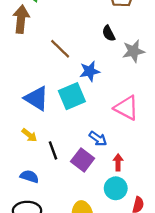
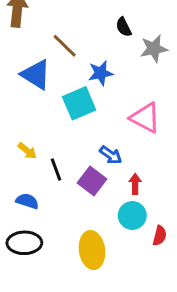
blue triangle: (36, 98) -> (36, 75), moved

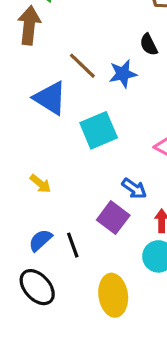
blue star: (101, 73) -> (123, 74), moved
black line: (56, 169) -> (73, 245), moved
blue semicircle: (27, 201) -> (40, 240), turned -60
black ellipse: (24, 243) -> (37, 287), turned 48

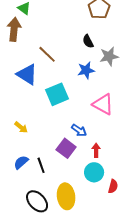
blue star: (123, 74) -> (86, 70), moved
black ellipse: (37, 287) -> (37, 201), moved

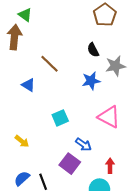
blue triangle: (27, 74) -> (28, 85), size x0.6
cyan square: (57, 94) -> (60, 118), moved, size x0.7
red arrow: (96, 150) -> (110, 166), moved

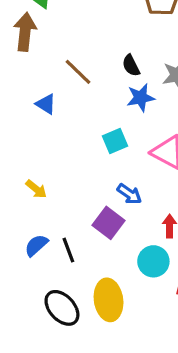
black semicircle: (93, 50) -> (131, 66), moved
cyan square: (60, 118) -> (115, 141), moved

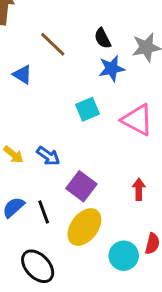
blue arrow: (129, 194) -> (48, 156), moved
cyan circle: (153, 261) -> (124, 256), moved
yellow ellipse: (109, 300) -> (84, 227), moved, turned 45

